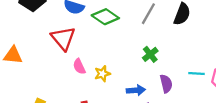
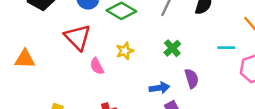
cyan line: (197, 73) -> (226, 48), moved
yellow star: (102, 74) -> (125, 51), moved

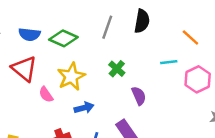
yellow star: (125, 51) -> (71, 77), size x1.6
blue arrow: (159, 88) -> (84, 108), moved

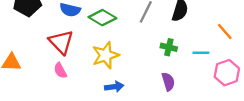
green cross: (117, 69) -> (169, 47), moved, turned -35
pink semicircle: (46, 94) -> (60, 71), moved

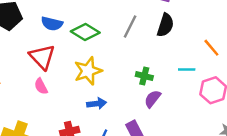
green cross: (169, 47) -> (144, 76), moved
purple semicircle: (168, 82) -> (153, 99), turned -126

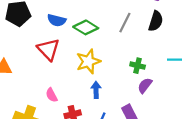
pink semicircle: (41, 86) -> (52, 95), moved
blue arrow: (97, 104) -> (96, 90), turned -84

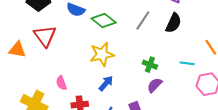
red triangle: (48, 49) -> (45, 36), moved
blue arrow: (96, 90) -> (106, 83), turned 35

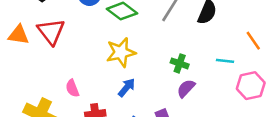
orange triangle: (17, 50) -> (19, 35), moved

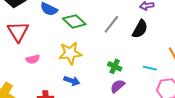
pink semicircle: (72, 88) -> (33, 59), moved, turned -88
blue arrow: (127, 88) -> (72, 81), turned 63

